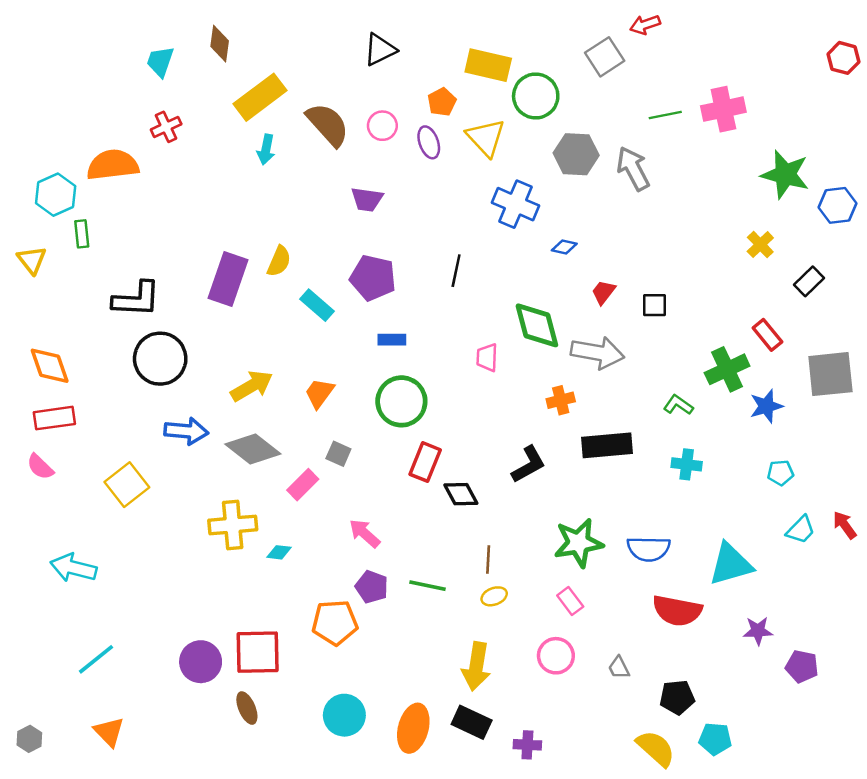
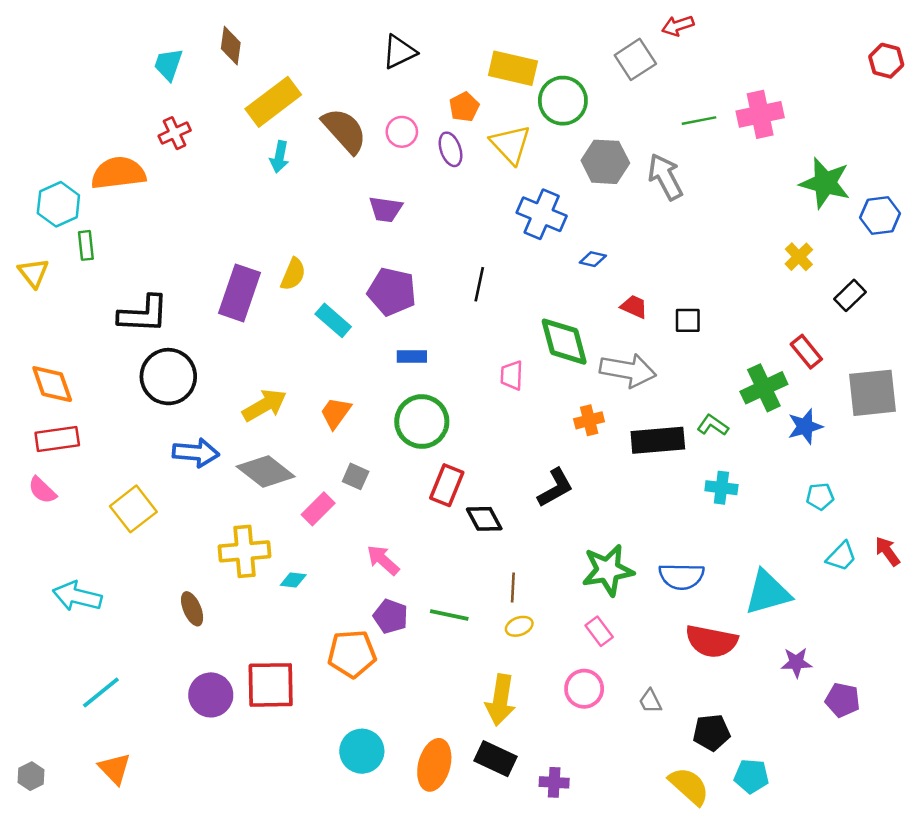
red trapezoid: (603, 292) -> (634, 307), turned 76
black rectangle: (607, 445) -> (658, 440), moved
brown ellipse: (247, 708) -> (192, 609), moved

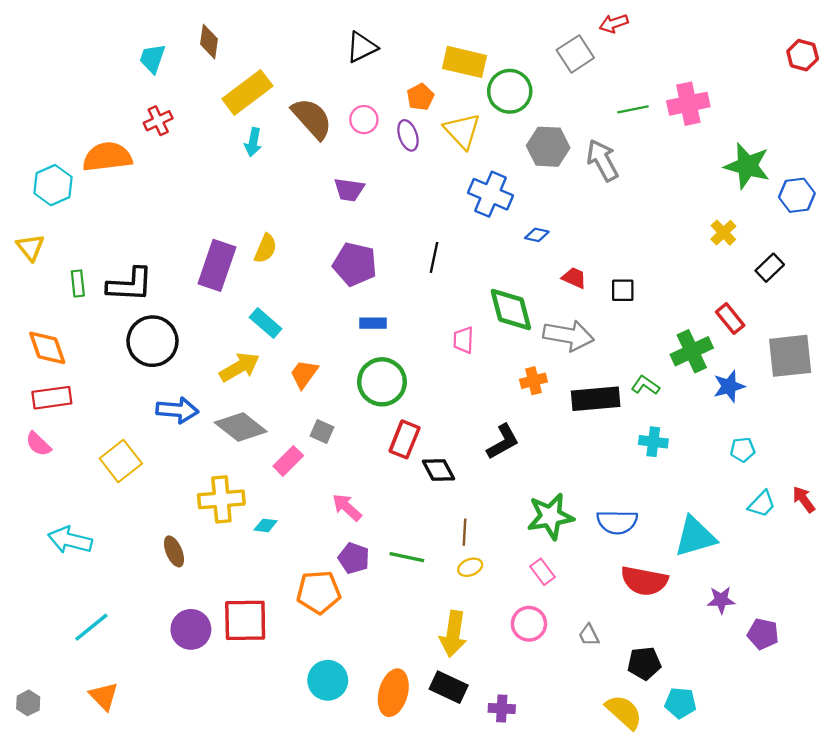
green rectangle: (86, 245) -> (78, 283), moved
cyan rectangle: (333, 320) -> (266, 323), moved

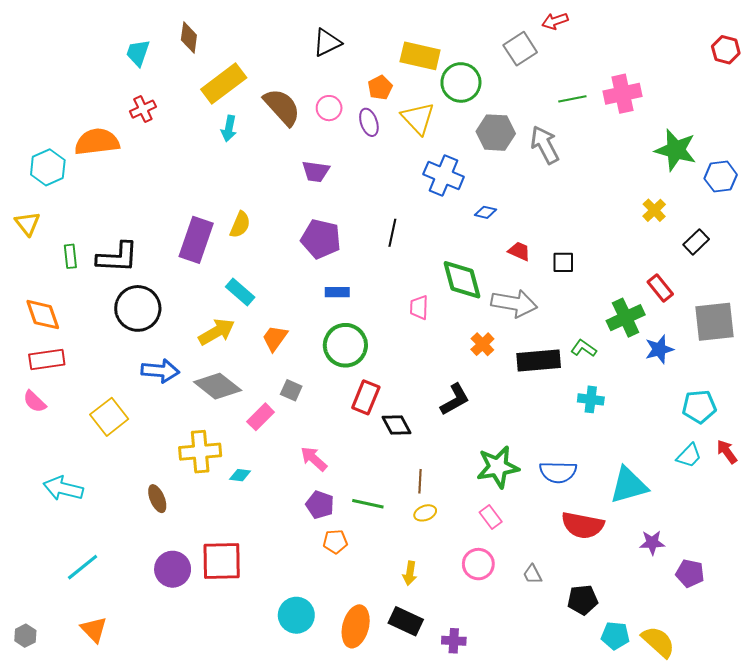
orange cross: (533, 381) -> (482, 344), turned -30
cyan pentagon: (743, 450) -> (699, 407), moved, size x1.5
orange pentagon: (319, 592) -> (335, 542), moved, size x0.6
yellow arrow: (453, 634) -> (410, 573), size x0.6
yellow semicircle: (624, 712) -> (658, 642), moved

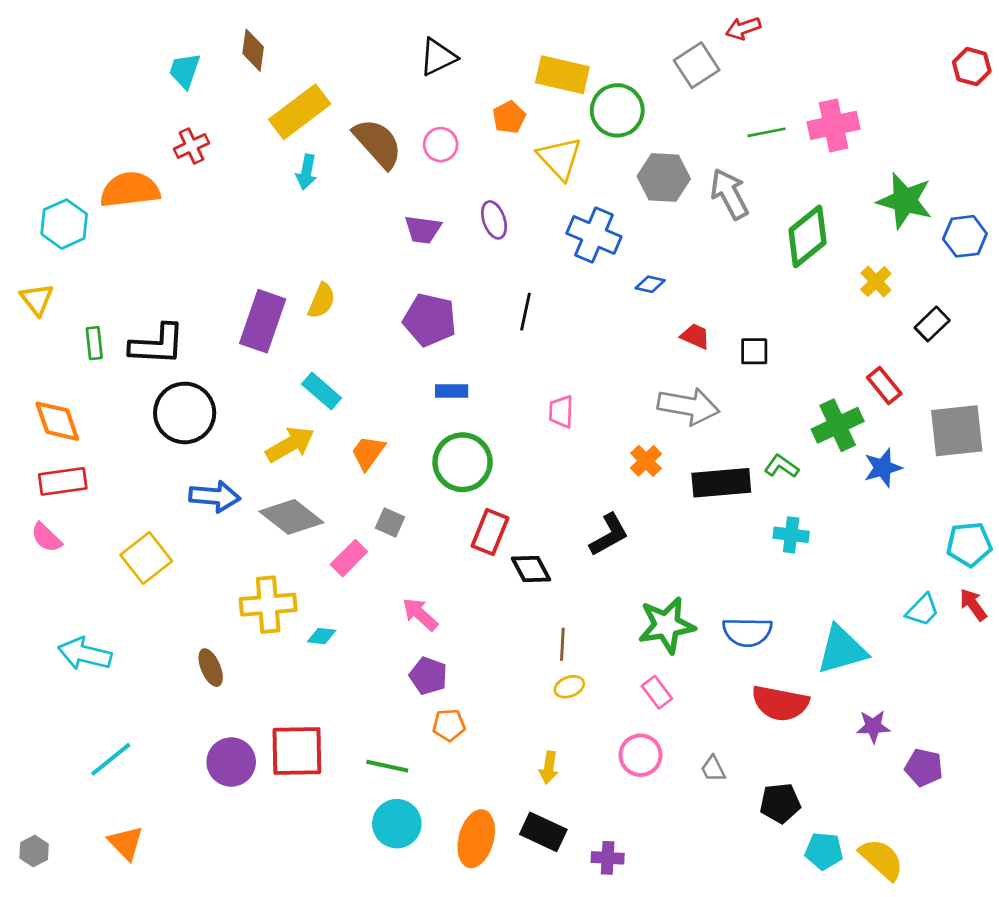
purple ellipse: (369, 122) -> (494, 220), moved
green diamond: (462, 280) -> (808, 236), moved, turned 66
cyan pentagon: (699, 407) -> (969, 544), moved
green line: (368, 504) -> (387, 766), moved

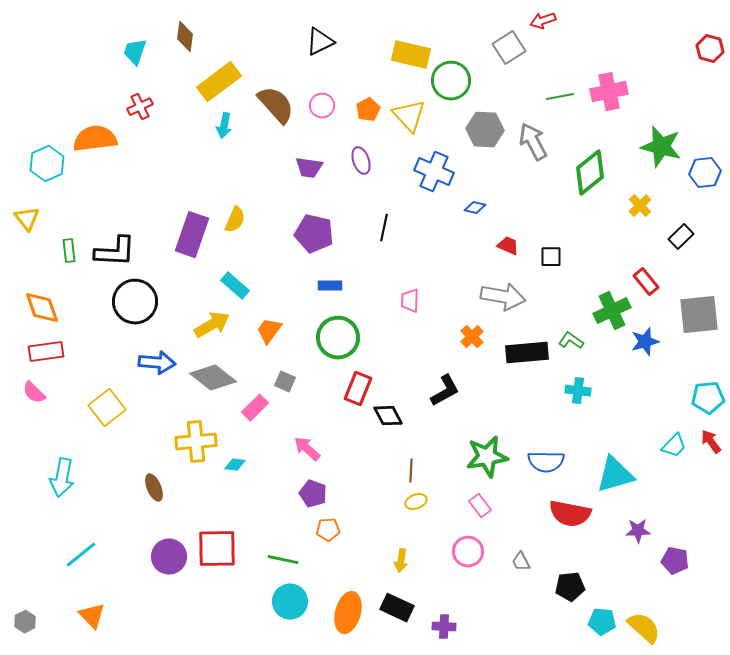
orange pentagon: (509, 117) -> (368, 110), moved
cyan arrow: (85, 654) -> (62, 478), turned -93

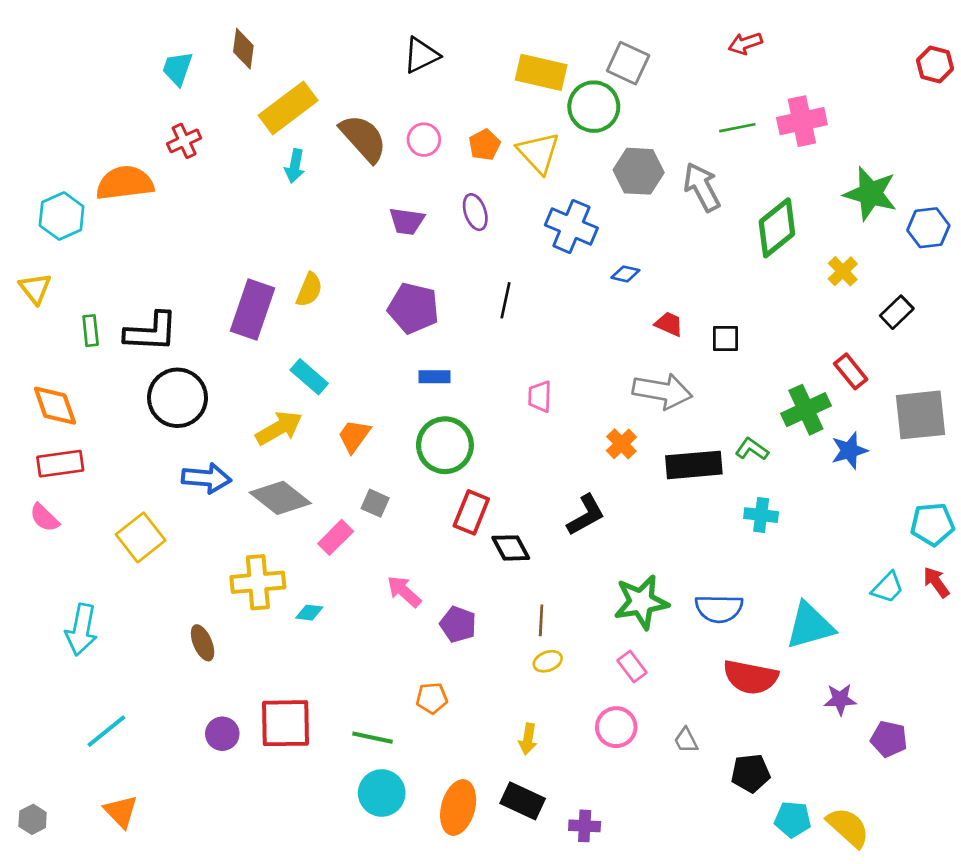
red arrow: (543, 21) -> (745, 43), moved
gray square: (509, 48) -> (628, 63), moved, turned -32
purple pentagon: (313, 494) -> (458, 624), moved
purple circle: (169, 557) -> (222, 734), size x0.7

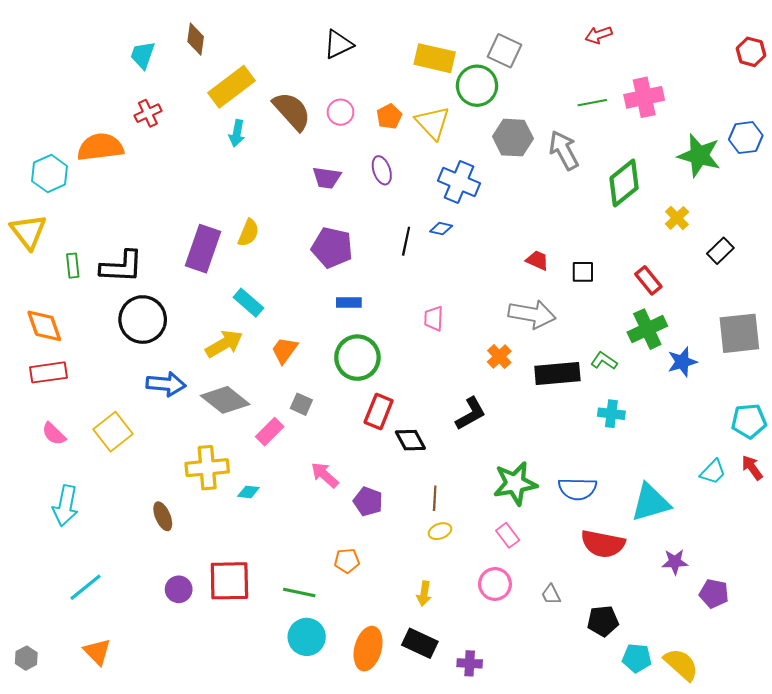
blue hexagon: (928, 228) -> (746, 138), moved
blue diamond: (625, 274) -> (441, 229), moved
yellow triangle: (35, 288) -> (28, 232), size x1.4
red rectangle: (851, 371) -> (648, 280), moved
pink semicircle: (44, 518) -> (54, 434), moved

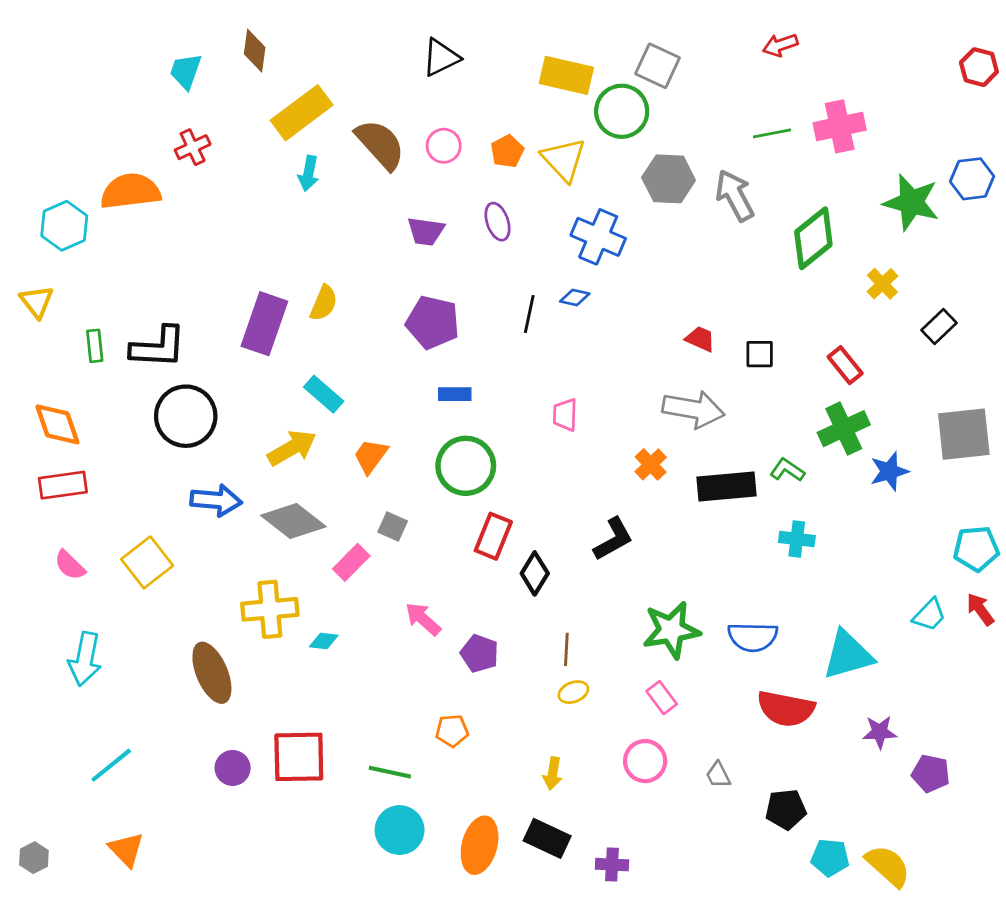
yellow triangle: (28, 232) -> (37, 302), size x0.7
black diamond: (410, 440) -> (535, 573), turned 60
brown ellipse: (163, 516) -> (212, 673), size x1.6

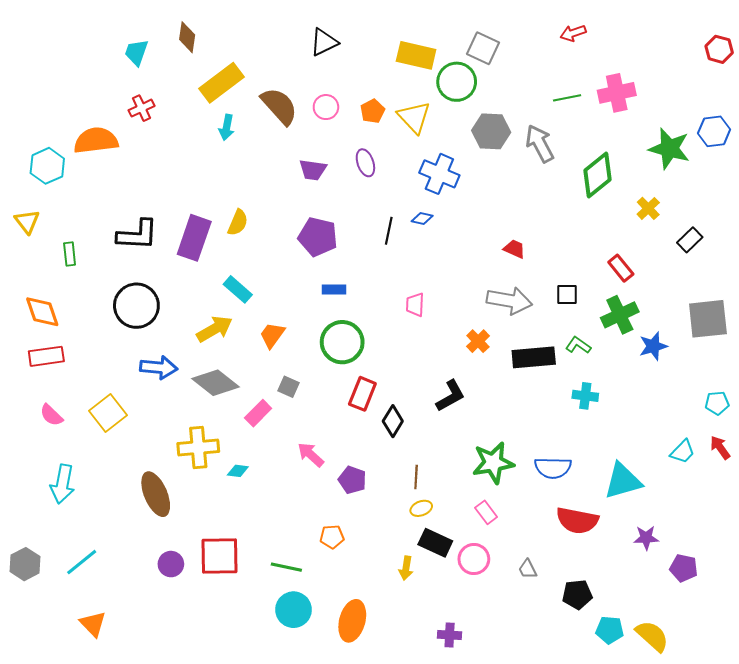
black L-shape: (158, 347) -> (137, 235), moved
black square: (760, 354) -> (567, 295), moved
cyan pentagon: (976, 549) -> (717, 403), size x0.7
black rectangle: (547, 838) -> (435, 543), moved
gray hexagon: (34, 858) -> (25, 564), moved, size x1.4

